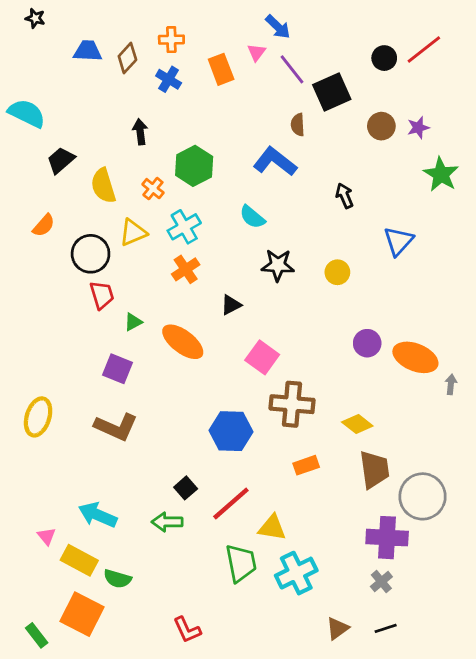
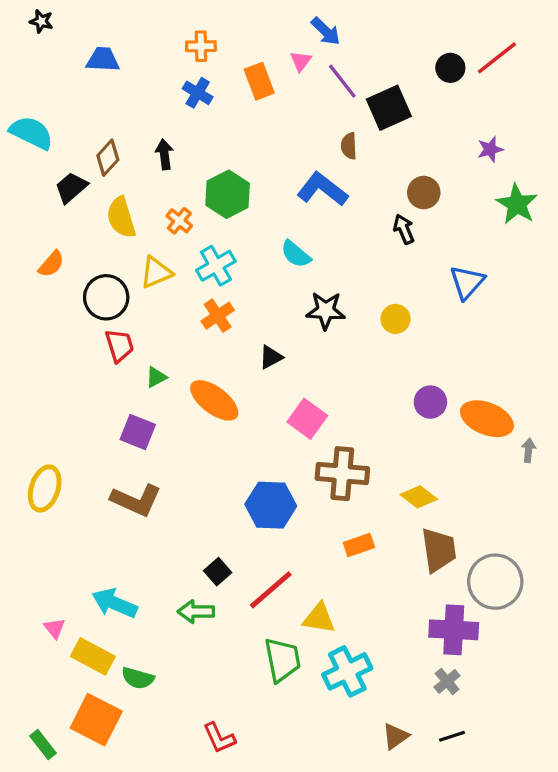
brown diamond: (127, 58) -> (108, 158), moved
brown circle: (381, 126) -> (424, 193), moved

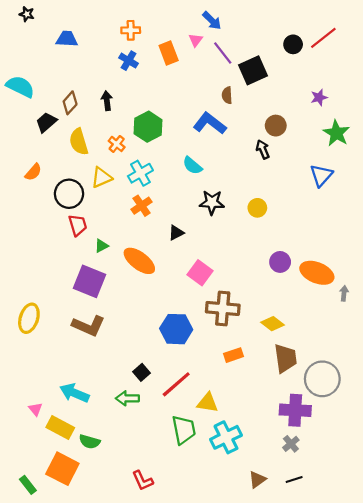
blue triangle: (467, 282) -> (321, 175), moved
purple square: (138, 432) -> (90, 281), size x1.4

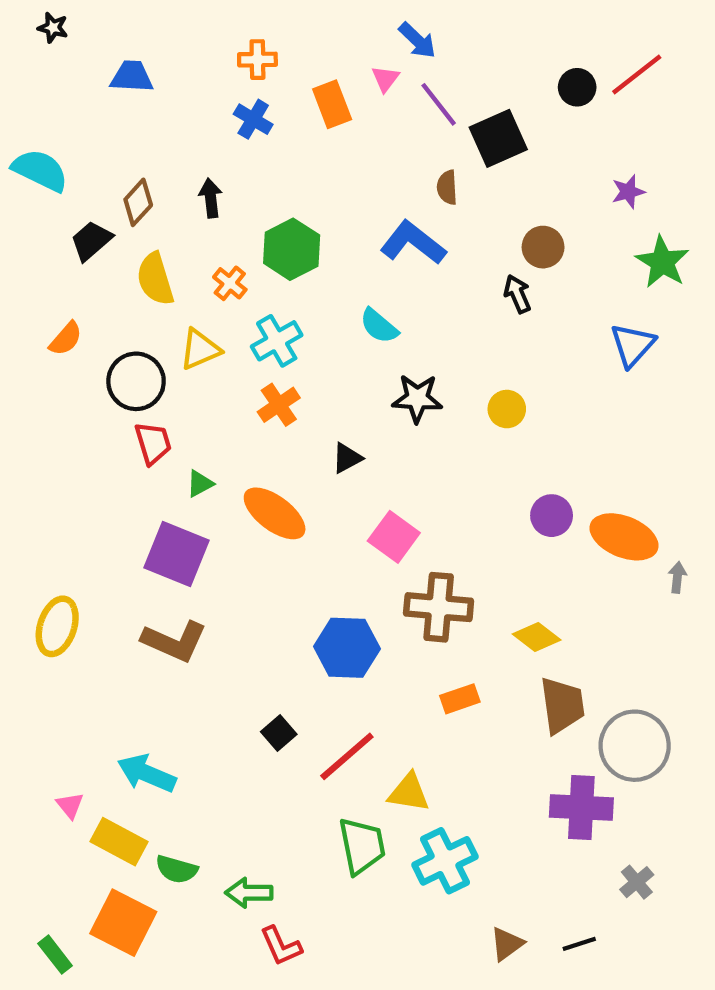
green arrow: (127, 398) -> (249, 893), moved
gray cross: (291, 444) -> (637, 882), moved

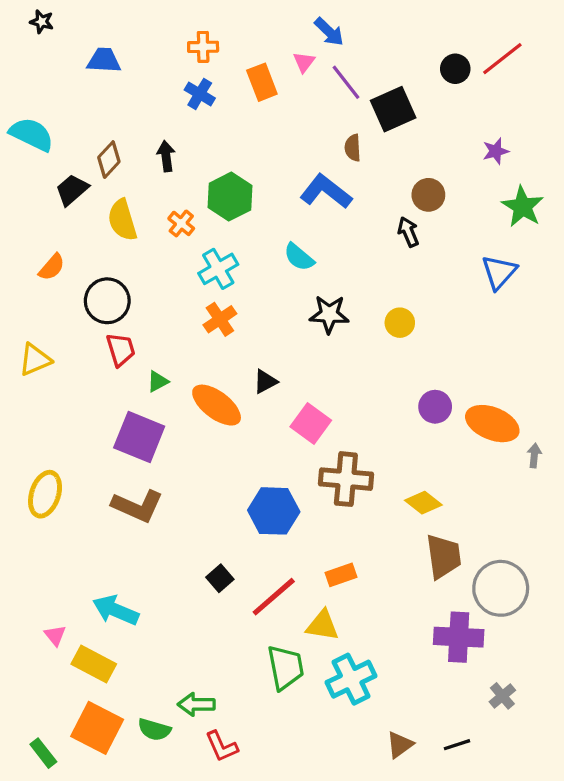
yellow triangle: (200, 349) -> (35, 360), moved
black triangle: (347, 458) -> (265, 382), moved
orange rectangle: (460, 699) -> (341, 575), moved
green semicircle: (177, 869) -> (154, 730), moved

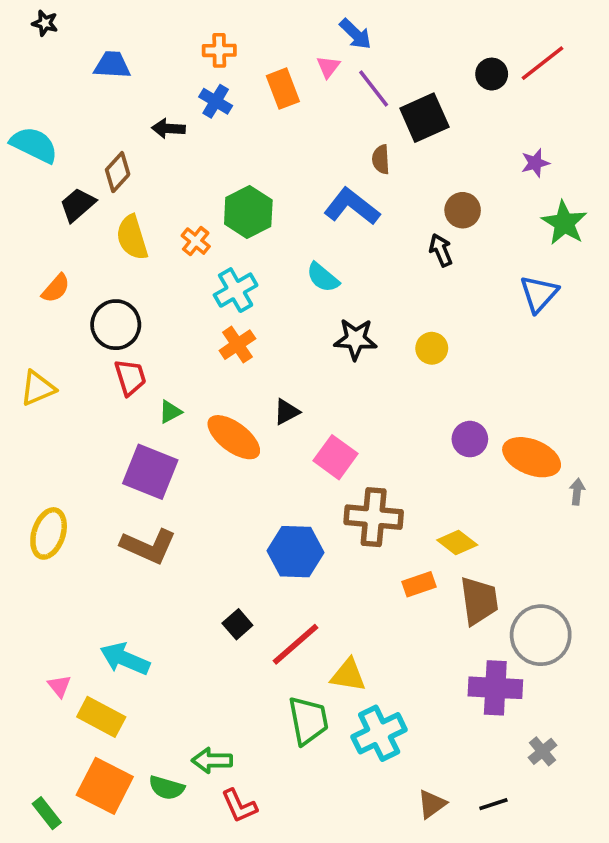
black arrow: (166, 156) -> (168, 128), moved, turned -80
orange rectangle: (341, 575) -> (419, 584), moved

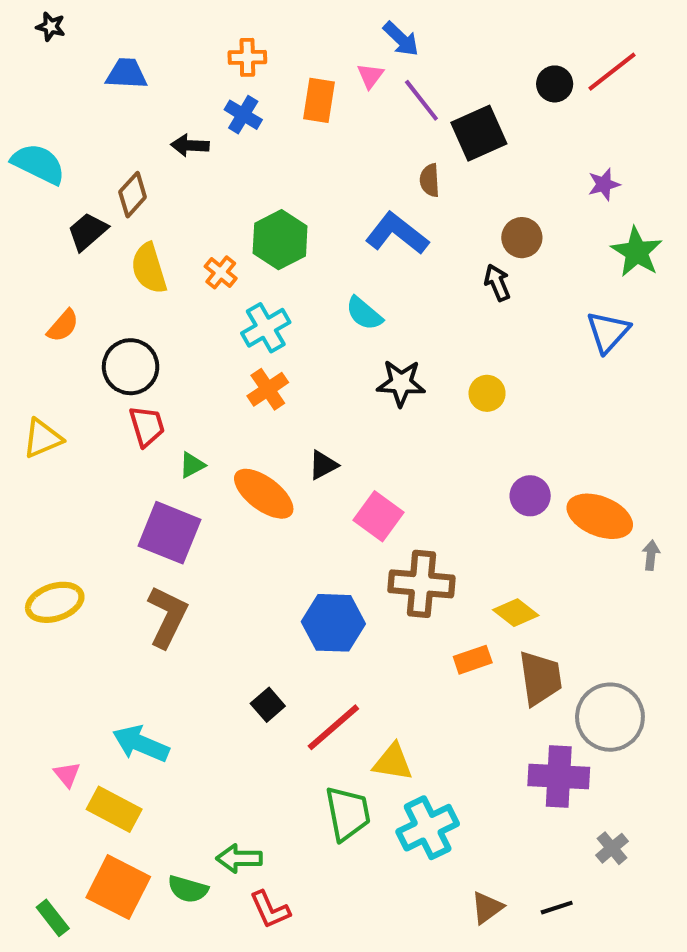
orange rectangle: (283, 89) -> (319, 100), turned 30
yellow ellipse: (49, 533) -> (55, 602), turned 54
brown L-shape: (148, 546) -> (167, 617), turned -88

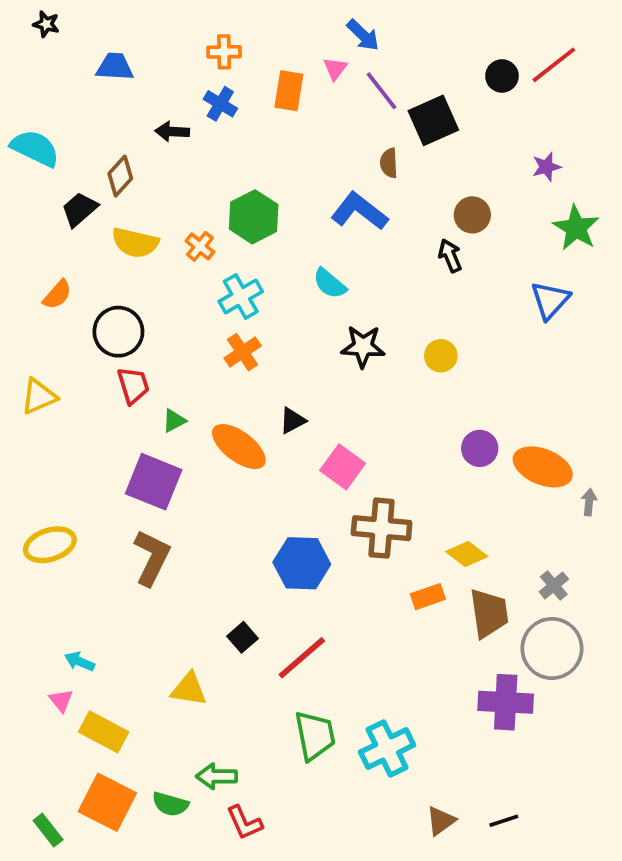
yellow semicircle: (149, 268) -> (135, 243), turned -60
cyan arrow: (141, 744) -> (80, 661), moved, size x0.6
yellow triangle: (393, 762) -> (189, 689), moved
gray cross: (612, 848) -> (554, 585), moved

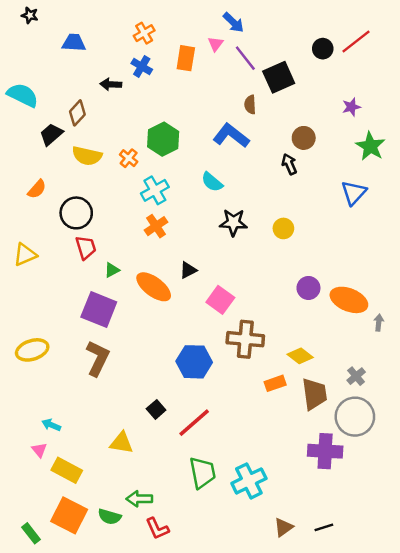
orange cross: (224, 52) -> (144, 33), turned -30

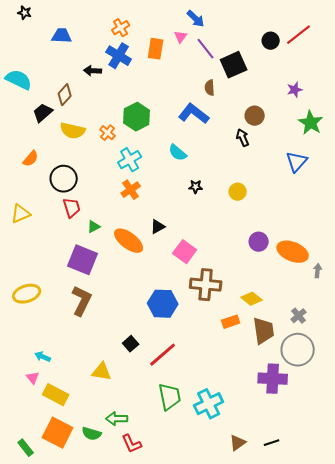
blue cross: (142, 66) -> (119, 56), size x1.4
black star: (233, 222) -> (196, 187), size x0.6

